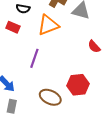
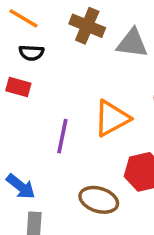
orange triangle: (48, 25) -> (112, 118), moved

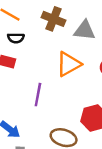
orange triangle: (112, 118) -> (69, 64), moved

